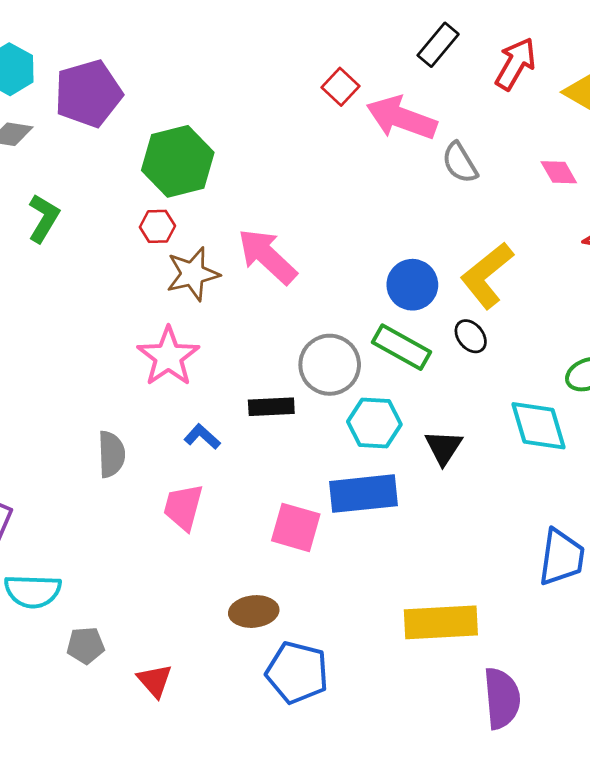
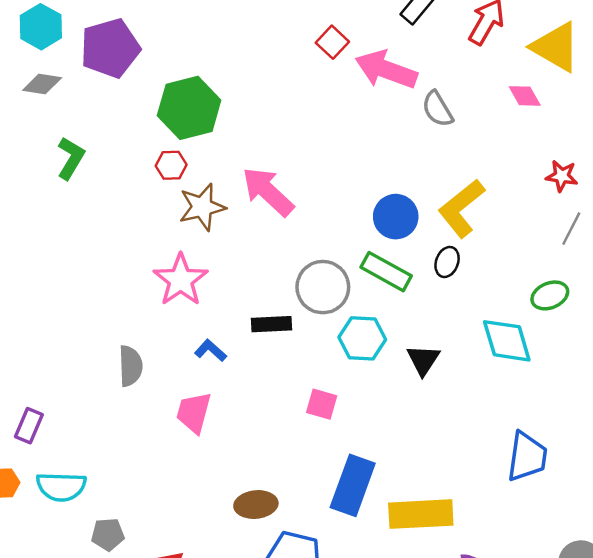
pink diamond: (559, 172) -> (525, 96), moved
black ellipse: (471, 336) -> (447, 262), turned 60
blue rectangle: (364, 494) -> (353, 485), moved, turned -64
pink square: (296, 527) -> (322, 404), moved, size x0.7

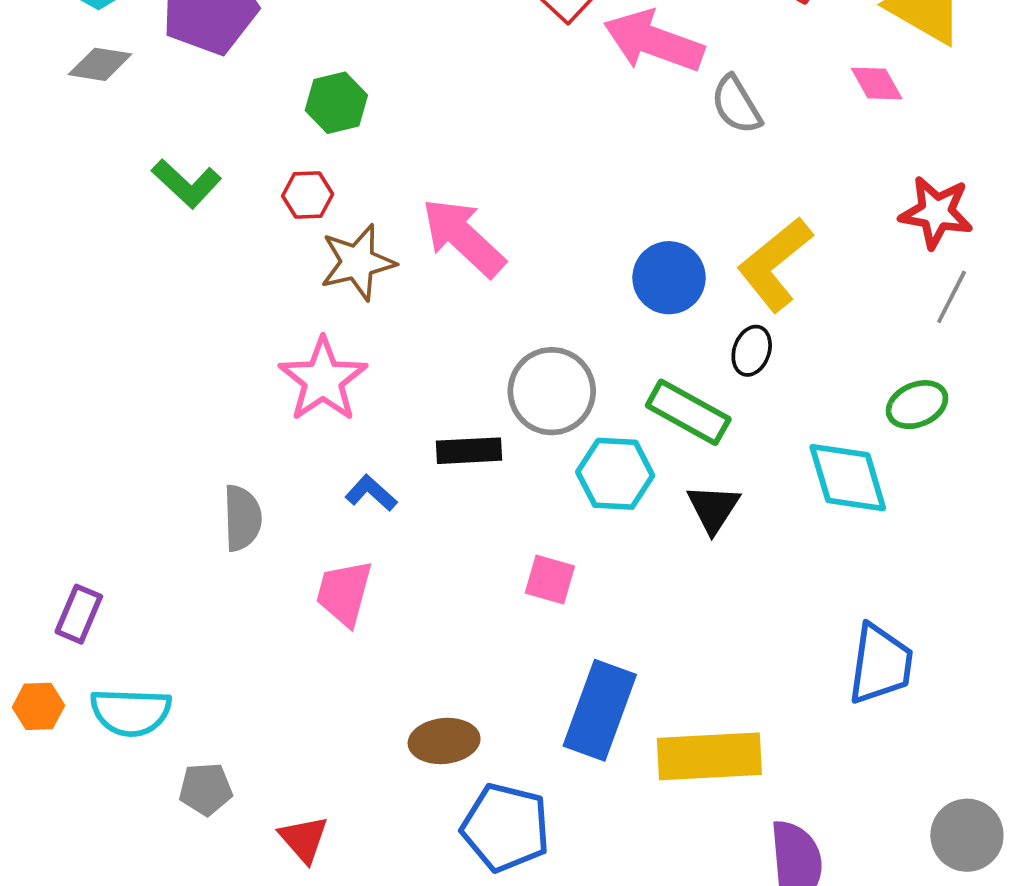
green hexagon: (189, 108) -> (336, 103), size x0.6
green L-shape: (71, 158) -> (186, 183), moved, turned 102
red star: (562, 176) -> (936, 212), size x1.4
green rectangle: (386, 272) -> (688, 412), moved

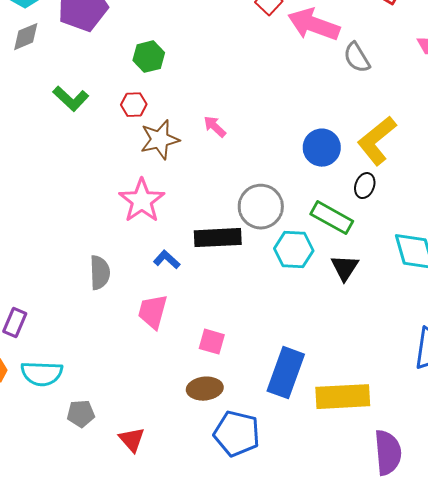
gray diamond: (100, 64) -> (26, 37), turned -32
pink arrow: (463, 237) -> (215, 127), size x0.5
black rectangle: (469, 451) -> (218, 238), size x1.4
pink square: (550, 580) -> (212, 342), moved

